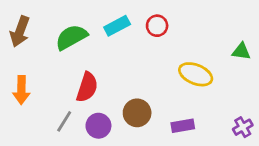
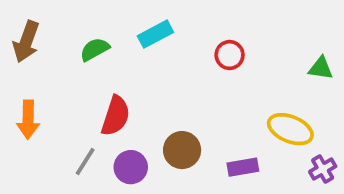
red circle: (157, 26) -> (230, 55), moved
green semicircle: (71, 37) -> (95, 49), size x0.7
yellow ellipse: (196, 74) -> (290, 129), moved

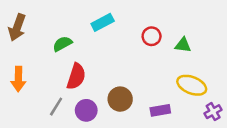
green semicircle: (95, 49) -> (62, 44), moved
green triangle: (321, 68) -> (183, 45), moved

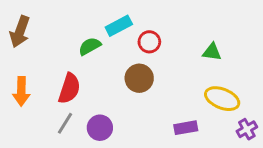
red circle: (152, 36) -> (149, 42), moved
green semicircle: (62, 44) -> (90, 46), moved
red semicircle: (76, 76) -> (69, 88), moved
brown circle: (120, 99) -> (139, 78), moved

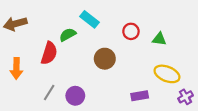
cyan rectangle: (119, 26) -> (89, 19), turned 66
brown arrow: (20, 32) -> (15, 24), turned 55
red circle: (149, 42) -> (131, 31), moved
red semicircle: (69, 88) -> (49, 53), moved

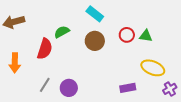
cyan rectangle: (89, 19) -> (95, 14), moved
red circle: (131, 31) -> (127, 35), moved
brown circle: (105, 59) -> (95, 41), moved

